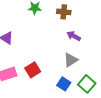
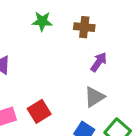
purple arrow: (74, 36) -> (99, 62), turned 96

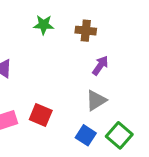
red square: (39, 111) -> (41, 115), turned -35

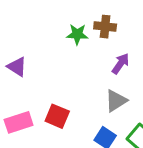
green star: (44, 25) -> (77, 34), moved

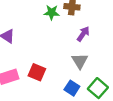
gray triangle: (116, 101) -> (80, 61), turned -30

